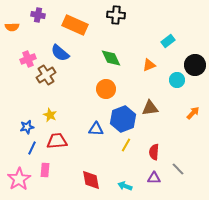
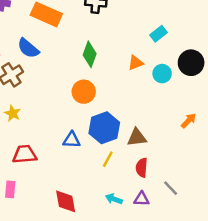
green diamond: (111, 58) -> (90, 54), turned 45
cyan circle: (177, 80) -> (162, 74), moved
brown triangle: (150, 108) -> (137, 137), moved
yellow star: (50, 115) -> (13, 113), moved
cyan arrow: (125, 186) -> (114, 199), moved

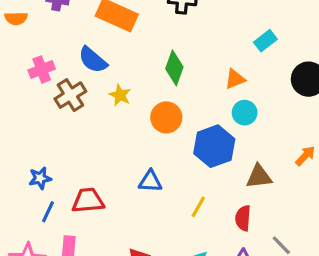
cyan circle: (162, 74) -> (245, 113), moved
yellow star: (13, 113) -> (120, 95), moved
blue hexagon: (104, 128) -> (214, 146), moved
brown triangle: (137, 137) -> (259, 177), moved

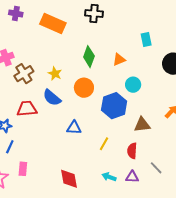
cyan rectangle: (265, 41) -> (146, 40), turned -64
blue semicircle: (93, 60) -> (52, 98), moved
orange triangle: (235, 79) -> (119, 60), moved
red trapezoid: (88, 201) -> (27, 109), moved

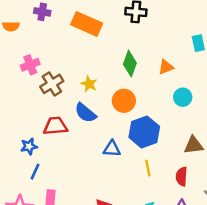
blue hexagon: (114, 106) -> (144, 132), moved
yellow line: (104, 144) -> (148, 168), turned -40

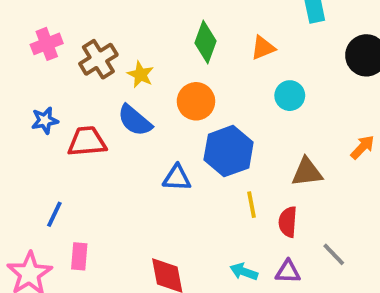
brown cross: (52, 84) -> (98, 59), moved
blue star: (29, 146) -> (45, 120), moved
yellow line: (148, 168) -> (251, 205), moved

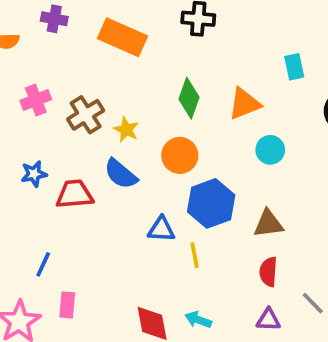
orange triangle: (263, 48) -> (244, 104), size x1.4
brown triangle: (307, 172) -> (268, 224), moved
yellow line: (251, 205) -> (195, 255), moved
cyan arrow: (244, 272) -> (198, 320), moved

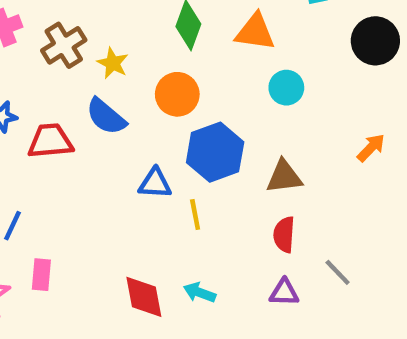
orange triangle: (244, 104) -> (255, 32), turned 30

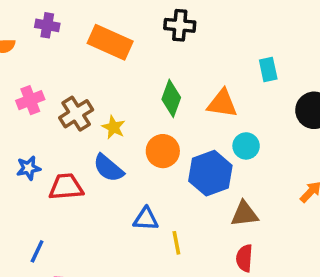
blue hexagon: (215, 152) -> (210, 173), moved

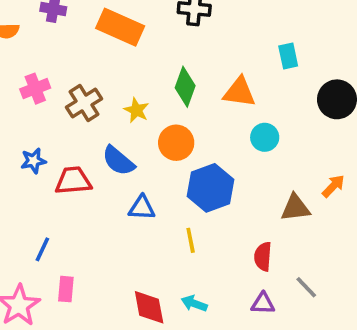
yellow star: (114, 127) -> (136, 110), moved
blue hexagon: (210, 173) -> (210, 188), moved
brown triangle: (244, 214) -> (295, 208), moved
blue triangle: (146, 219) -> (142, 208), moved

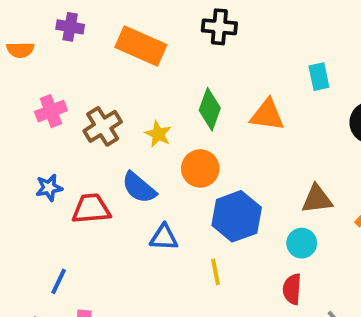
cyan circle: (265, 137) -> (302, 243), moved
brown triangle: (295, 208) -> (317, 199), moved

